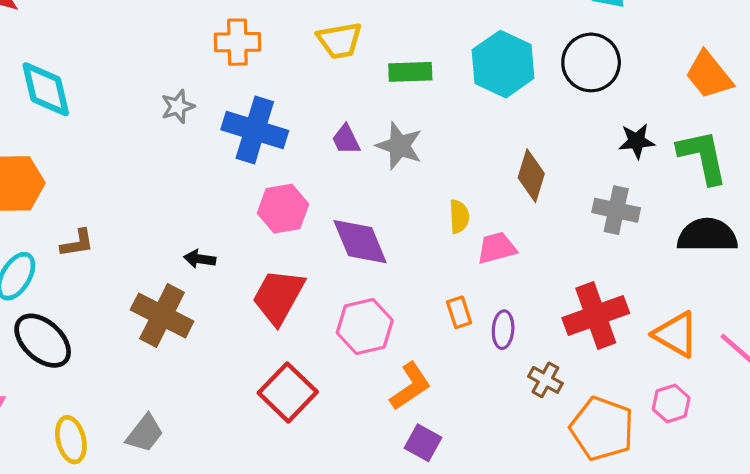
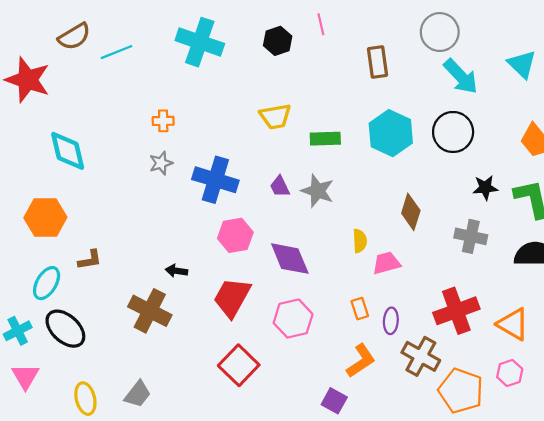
orange cross: (237, 42) -> (163, 121), moved, size x0.7
brown cross: (545, 380) -> (421, 356), size x1.6
orange L-shape: (410, 386) -> (361, 361), moved

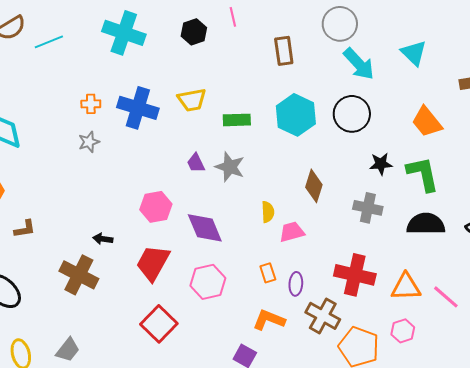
blue cross: (215, 180) -> (138, 108), moved
red cross: (456, 311) -> (355, 275), turned 33
orange triangle: (513, 324) -> (406, 287), turned -32
orange L-shape: (361, 361) -> (269, 320), turned -124

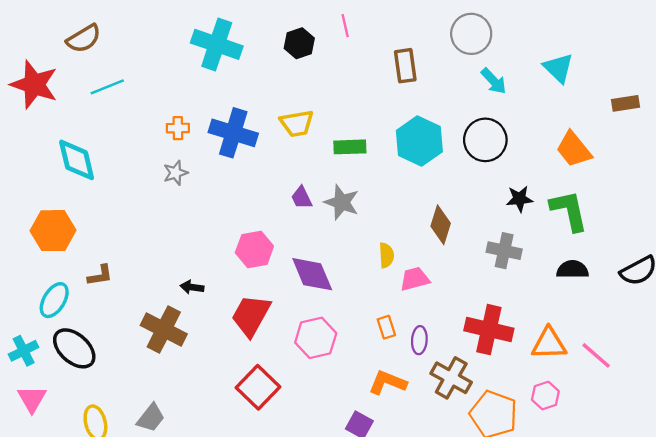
cyan line: (49, 42) -> (107, 87), moved
cyan arrow: (359, 64) -> (494, 81), size x0.7
black semicircle: (426, 224) -> (573, 269), size x0.7

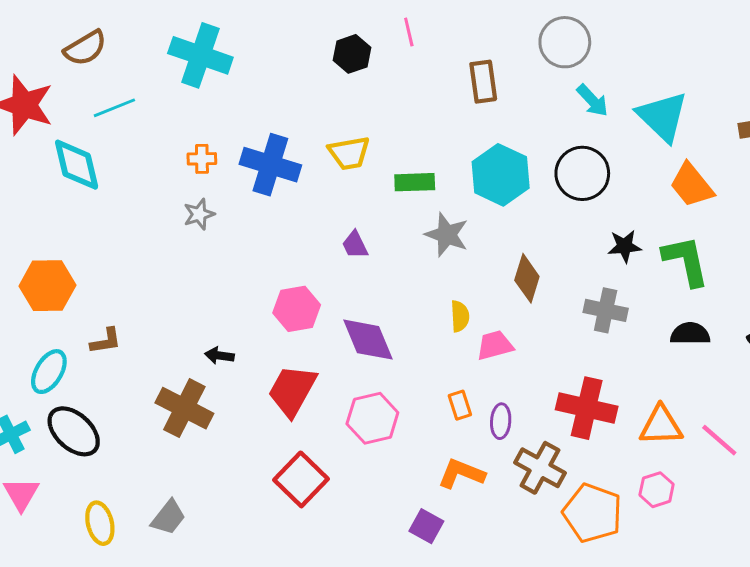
cyan cross: (217, 44) -> (200, 55), moved
cyan triangle: (558, 68) -> (662, 117), moved, size x1.4
cyan diamond: (77, 160) -> (77, 165), moved
gray star: (342, 202) -> (447, 235), moved

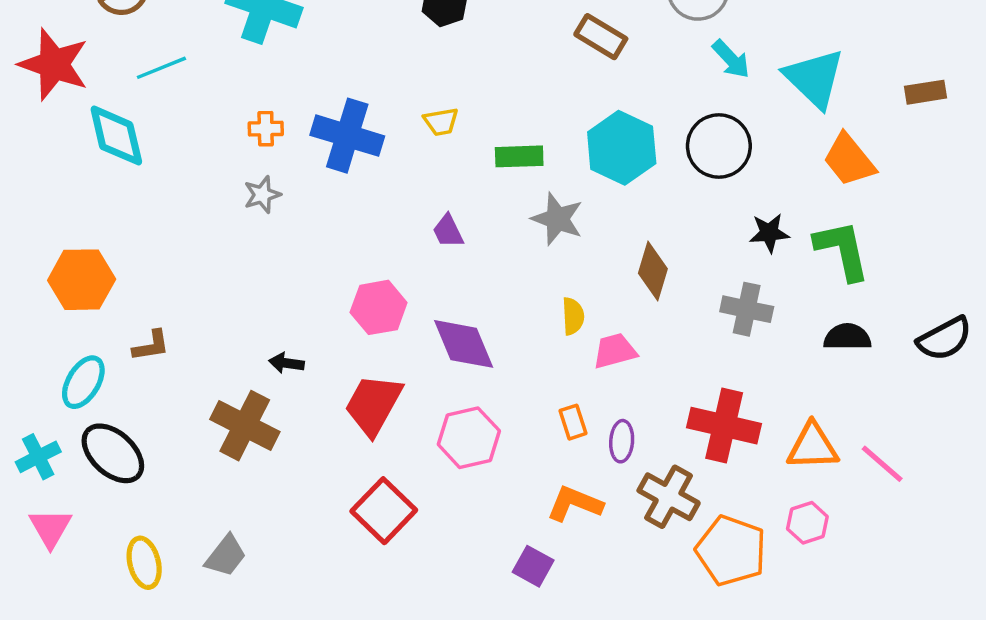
brown rectangle: (483, 82) -> (601, 37), turned -51
yellow trapezoid: (349, 153) -> (441, 122), size x0.7

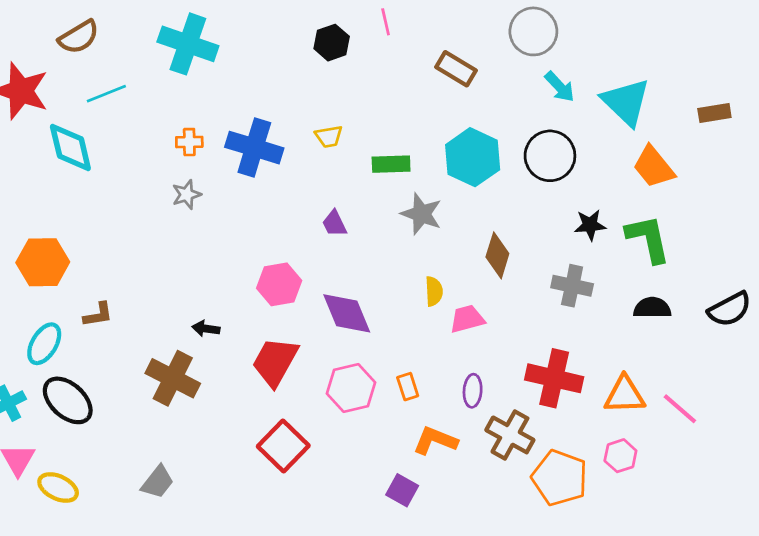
orange rectangle: (573, 422) -> (408, 387), moved
yellow ellipse: (144, 563) -> (58, 487), moved, turned -51

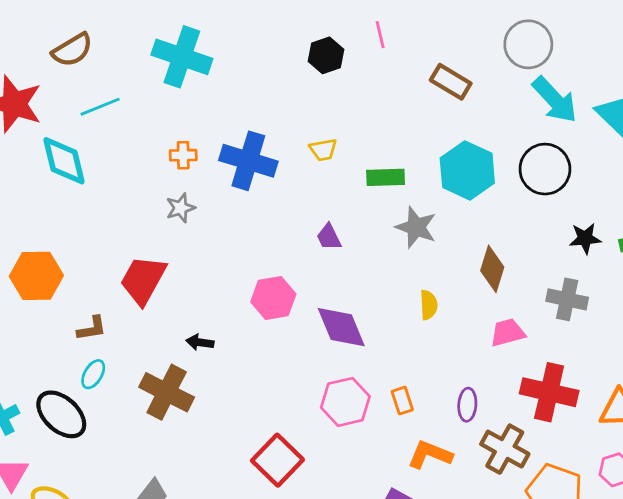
cyan arrow: (560, 87) -> (555, 100), size x1.5
pink trapezoid: (467, 319) -> (508, 333), moved
cyan ellipse: (44, 344) -> (93, 374), moved, size x0.7
red trapezoid: (275, 362) -> (143, 280), moved

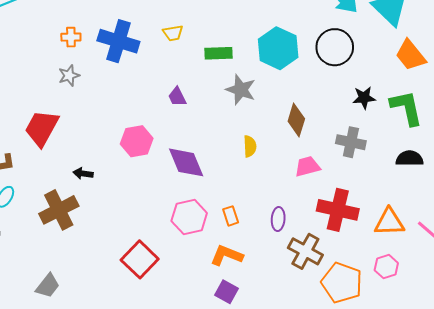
brown cross: (167, 392) -> (59, 210), turned 36
orange L-shape: (430, 455) -> (227, 255), moved

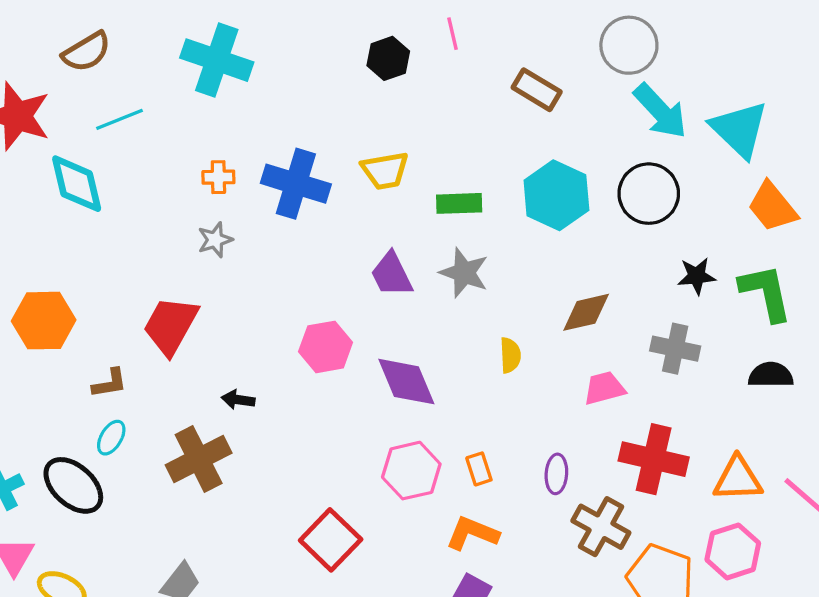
yellow trapezoid: (173, 33) -> (385, 171), size x1.4
gray star: (241, 90) -> (464, 273), moved
purple trapezoid: (177, 97) -> (392, 274), size x1.4
brown diamond: (296, 120) -> (586, 312), turned 60
pink hexagon: (386, 267) -> (733, 551), size x1.4

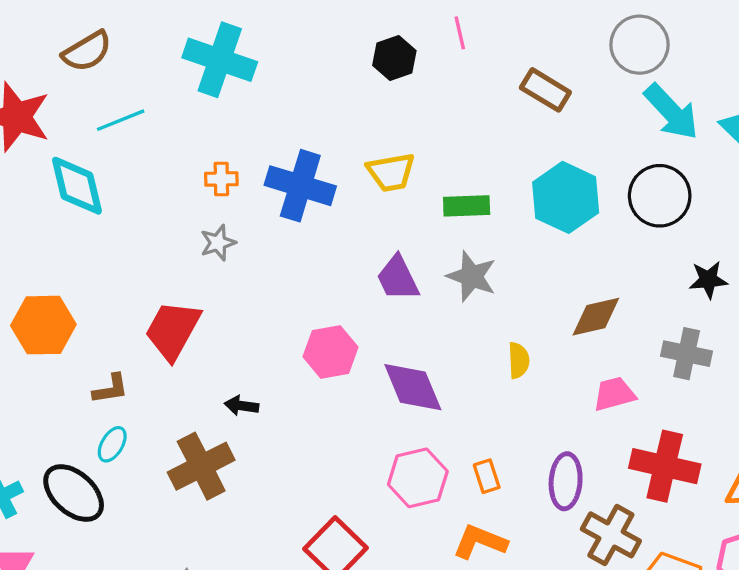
purple ellipse: (556, 474) -> (566, 481), size x1.4

